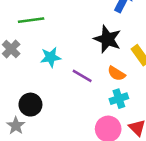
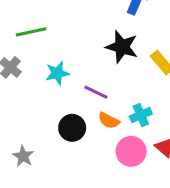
orange semicircle: (116, 74) -> (109, 120), moved
black circle: (30, 105) -> (72, 128), moved

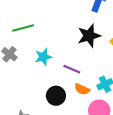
black star: (122, 47) -> (89, 36), turned -30

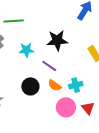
black star: (89, 36) -> (57, 40), moved

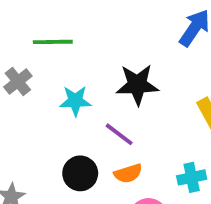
orange semicircle: (55, 85) -> (128, 173), turned -56
cyan cross: (76, 85) -> (192, 177), moved

